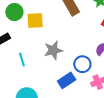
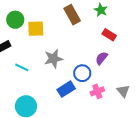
cyan line: (22, 60) -> (22, 67), turned -48

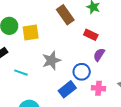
red rectangle: (109, 35) -> (91, 35), moved
pink cross: (97, 91) -> (98, 88), turned 32

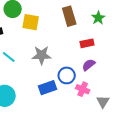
red rectangle: (91, 35) -> (87, 43), turned -56
pink cross: (98, 88) -> (83, 89), moved

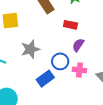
red rectangle: (87, 43) -> (70, 25), turned 40

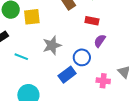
pink cross: (79, 70) -> (103, 81), moved

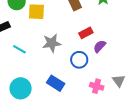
red rectangle: (92, 21) -> (86, 33), moved, turned -48
blue rectangle: (67, 75) -> (56, 83), moved, turned 60

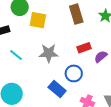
purple semicircle: (100, 46) -> (101, 57), moved
blue rectangle: (56, 83) -> (57, 89), moved

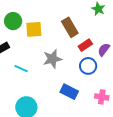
brown rectangle: (76, 14) -> (70, 27), moved
blue circle: (74, 73) -> (88, 66), moved

